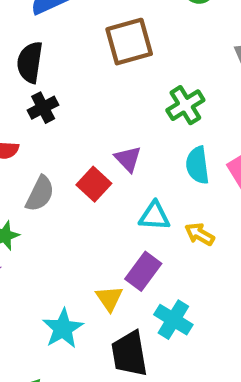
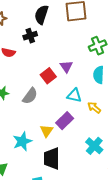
black semicircle: (30, 62) -> (41, 15), moved
gray semicircle: (40, 194) -> (30, 96), moved
cyan cross: (173, 320) -> (94, 146), moved

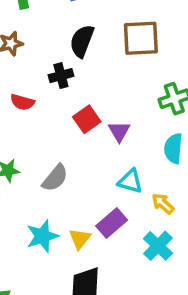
red square: (48, 76) -> (87, 119), moved
cyan star: (22, 141) -> (42, 236), moved
cyan cross: (94, 146) -> (158, 246), moved

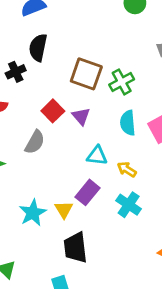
brown square: (141, 38) -> (86, 74), moved, turned 32
black cross: (61, 76) -> (16, 72), moved
gray semicircle: (55, 178) -> (35, 142), moved

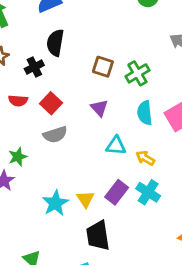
brown square: (86, 74) -> (103, 67), size x0.7
red square: (53, 111) -> (51, 103), moved
gray semicircle: (35, 142) -> (55, 135), turned 45
purple rectangle: (88, 192) -> (117, 192), moved

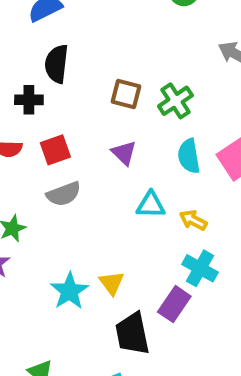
black cross: (34, 67) -> (29, 100), turned 30
red square: (51, 103) -> (55, 150), turned 30
purple rectangle: (117, 192) -> (174, 304), moved

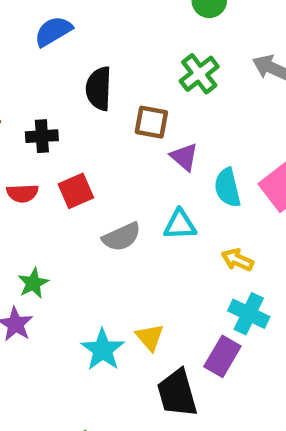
black semicircle: (57, 64) -> (99, 89), moved
green cross: (175, 101) -> (199, 74), moved
purple triangle: (124, 153) -> (184, 157), moved
gray semicircle: (64, 194) -> (122, 237), moved
cyan triangle: (151, 205) -> (180, 225), moved

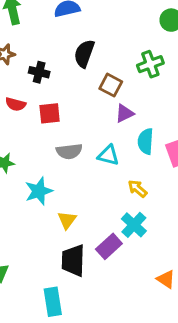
purple triangle: (184, 157) -> (124, 113), turned 36
cyan star: (103, 350) -> (39, 191), moved

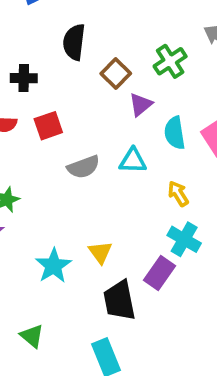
green cross: (150, 64) -> (170, 61), moved
brown square: (111, 85) -> (116, 74), turned 30
yellow arrow: (137, 189) -> (178, 194), turned 30
cyan star: (39, 191) -> (53, 266), moved

